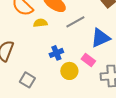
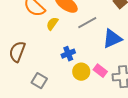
yellow semicircle: (40, 23) -> (52, 24), turned -48
pink rectangle: (88, 60) -> (100, 71), moved

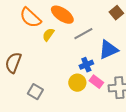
blue cross: (68, 54) -> (86, 65), moved

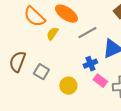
yellow circle: (77, 83) -> (68, 86), moved
gray square: (35, 92) -> (41, 72), moved

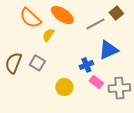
gray line: (87, 33) -> (95, 24), moved
gray square: (41, 72) -> (37, 63), moved

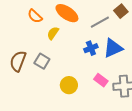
orange semicircle: (30, 18) -> (35, 16), size x0.7
blue cross: (86, 65) -> (91, 48), moved

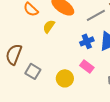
gray square: (42, 61) -> (33, 71), moved
pink rectangle: (101, 80) -> (87, 66), moved

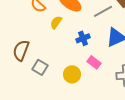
blue cross: (87, 41) -> (83, 38), moved

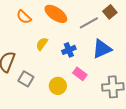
yellow semicircle: (56, 22) -> (42, 44), moved

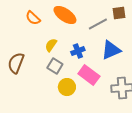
brown square: (110, 12) -> (119, 13), turned 32
pink rectangle: (80, 74) -> (89, 75), size x1.5
gray square: (26, 79) -> (55, 66), moved

